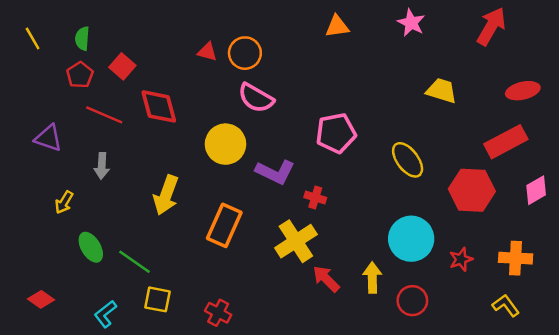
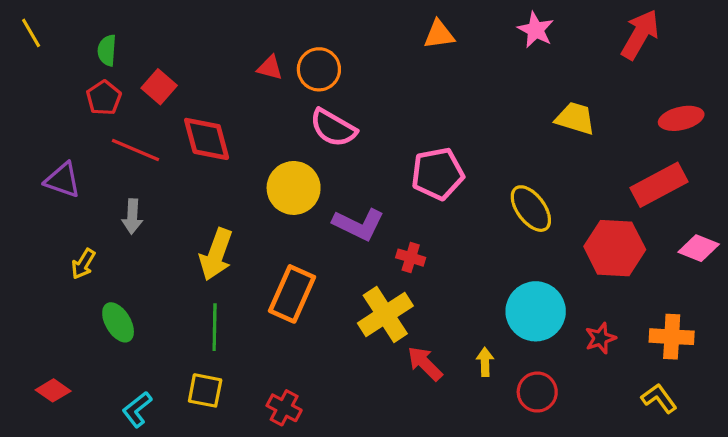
yellow line: (33, 38) -> (31, 33), moved
pink diamond: (536, 190) -> (699, 248), turned 52
green line: (134, 262) -> (215, 327), moved, turned 56
yellow arrow: (372, 278) -> (485, 362), size x0.7

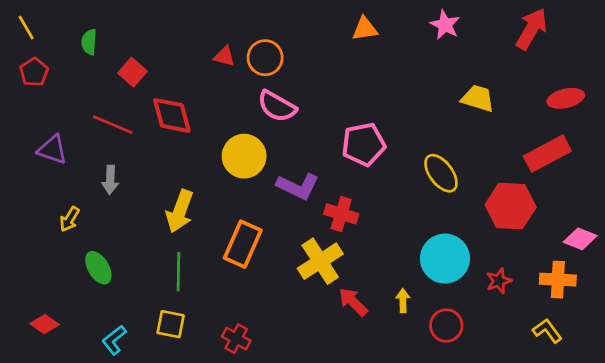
red pentagon: (104, 98) -> (34, 72), moved
pink diamond: (699, 248) -> (580, 239), moved
red cross: (411, 258) -> (341, 214), size x1.4

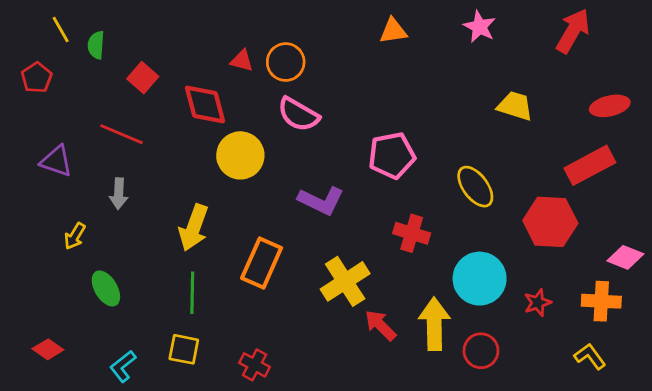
yellow line: (26, 27) -> (61, 29), moved
red diamond: (172, 115) -> (205, 104), moved
yellow circle: (244, 156) -> (240, 155), moved
red cross: (341, 214) -> (412, 233), moved
yellow arrow: (403, 301) -> (434, 324), size x2.0

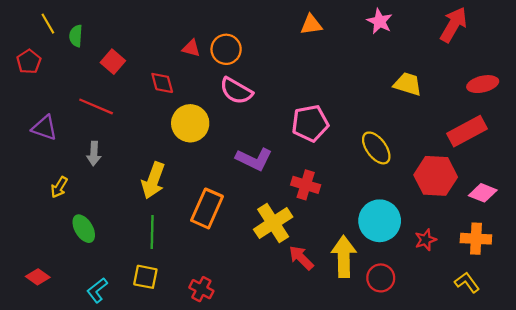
red diamond: (205, 104) -> (162, 83), size x0.7
red cross: (412, 233) -> (306, 185), moved
pink diamond: (625, 257) -> (483, 193), moved

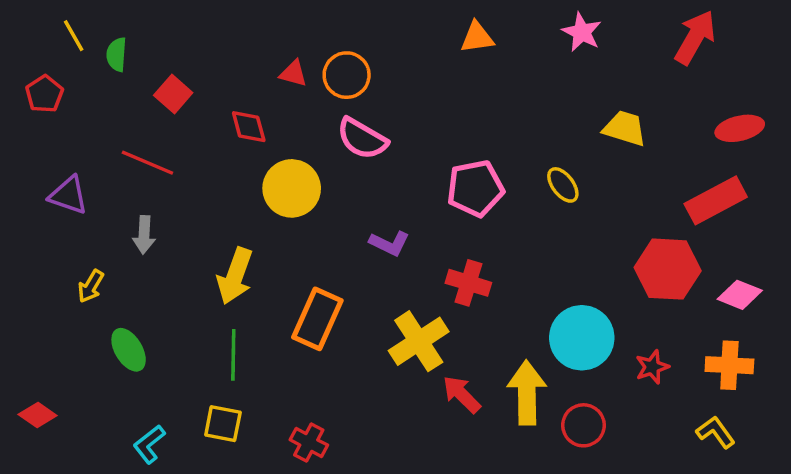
yellow ellipse: (376, 148) -> (563, 185), moved, size x0.7
purple L-shape: (254, 159) -> (389, 243), size x0.7
red diamond: (38, 277) -> (38, 415), moved

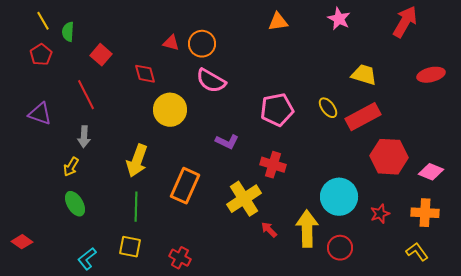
red pentagon: (44, 94) -> (41, 55), moved
red line: (147, 163) -> (86, 95), turned 40
red rectangle: (716, 200) -> (363, 117), moved
yellow arrow: (91, 286) -> (71, 167), moved
red arrow: (462, 394) -> (269, 230), size x0.7

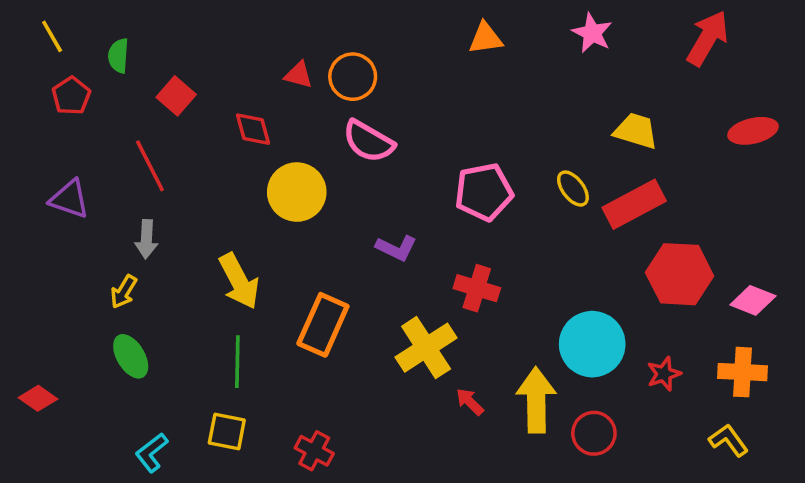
yellow line: (43, 21) -> (52, 36), moved
yellow arrow: (137, 161) -> (239, 281), turned -48
red diamond: (22, 242) -> (38, 398), moved

